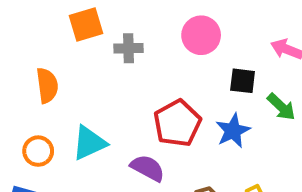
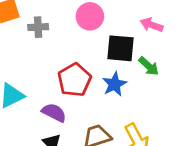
black square: (243, 81) -> (121, 48), size x1.5

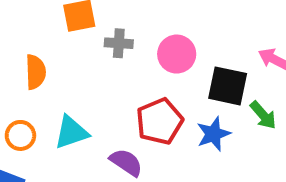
pink circle: (90, 16) -> (177, 54), moved

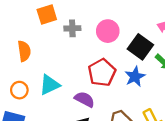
black square: (228, 86) -> (140, 47), turned 30

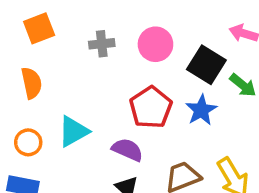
orange square: (47, 14) -> (39, 28), moved

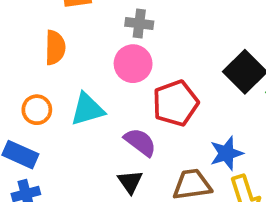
pink circle: (155, 44) -> (133, 64), moved
blue star: (201, 110) -> (226, 153), moved

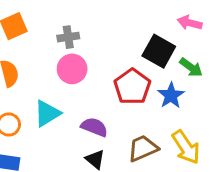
red pentagon: (175, 103) -> (132, 87), moved
blue star: (226, 153) -> (171, 96), moved

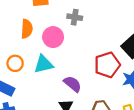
pink circle: (72, 69) -> (53, 37), moved

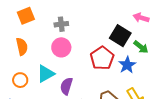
pink circle: (53, 37) -> (61, 47), moved
purple semicircle: (73, 84) -> (66, 86), moved, turned -96

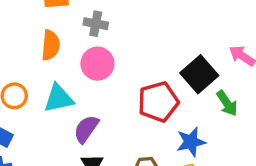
gray cross: (61, 24) -> (96, 24), moved
orange semicircle: (22, 47) -> (51, 45), moved
blue star: (127, 65) -> (191, 142), moved

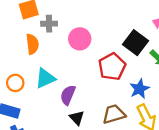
gray cross: (96, 24) -> (49, 24), moved
pink circle: (97, 64) -> (80, 39), moved

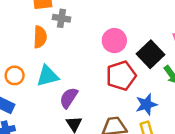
pink circle: (80, 39) -> (114, 41), moved

